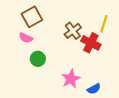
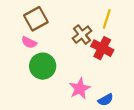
yellow line: (104, 24) -> (107, 19), moved
green circle: (38, 59) -> (43, 66), size x1.5

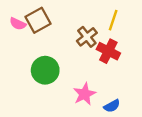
pink semicircle: (29, 42) -> (18, 24), moved

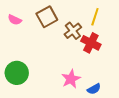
brown square: (38, 20) -> (47, 17), moved
green circle: (45, 70) -> (17, 73), moved

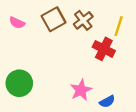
yellow line: (95, 17) -> (119, 26), moved
brown cross: (73, 31) -> (83, 20), moved

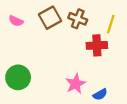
brown cross: (83, 20) -> (78, 19), turned -30
red cross: (104, 49) -> (97, 45), turned -30

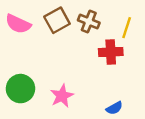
pink semicircle: (16, 21) -> (18, 24), size x1.5
pink star: (76, 84) -> (62, 96), moved

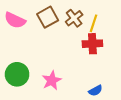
brown cross: (89, 22) -> (74, 18), turned 30
yellow line: (127, 28) -> (93, 23), moved

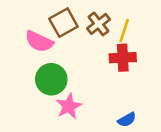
pink semicircle: (15, 20) -> (39, 41), moved
green circle: (17, 74) -> (51, 79), moved

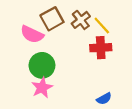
yellow line: (124, 31) -> (102, 25), turned -60
pink star: (69, 106) -> (42, 88), moved

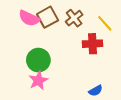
yellow line: (102, 25) -> (105, 23), moved
pink semicircle: (32, 34) -> (29, 18), moved

